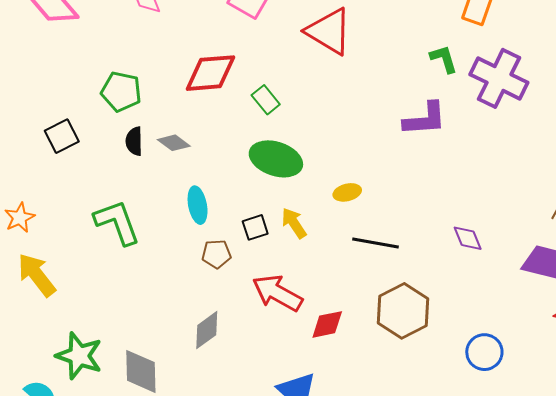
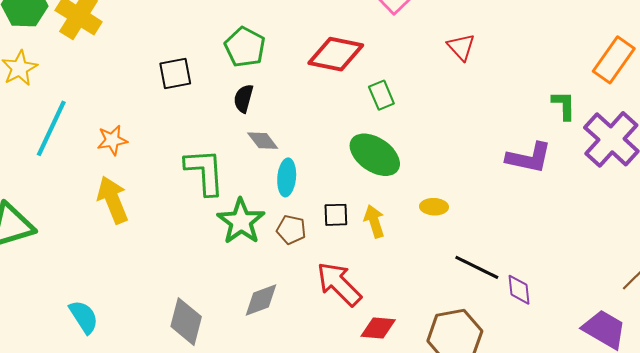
red triangle: (329, 31) -> (461, 47), size x0.6
gray diamond: (174, 143) -> (263, 141), moved
purple diamond: (468, 238) -> (519, 290), moved
black line: (375, 243) -> (477, 267), moved
green star: (79, 356) -> (241, 221), moved

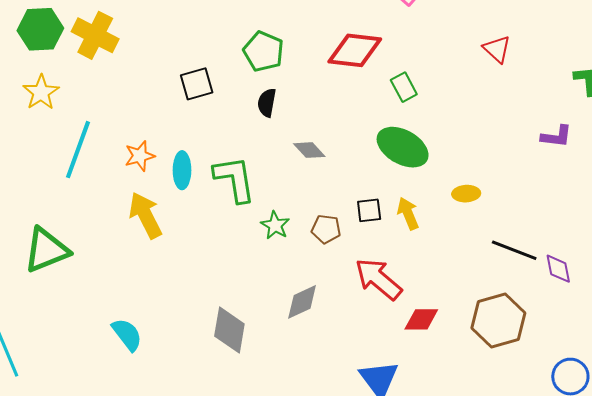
red triangle: (461, 47) -> (497, 49), moved
gray diamond: (263, 141) -> (309, 150), moved
purple L-shape: (529, 158) -> (556, 136), size x0.7
cyan ellipse: (287, 177) -> (182, 170), moved
green star: (241, 221) -> (275, 225), size x0.6

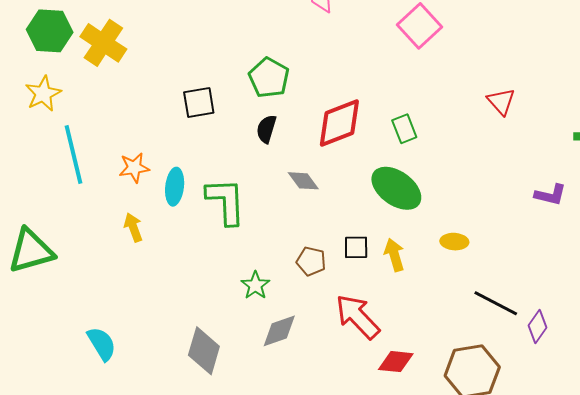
red diamond: (355, 50) -> (339, 123), moved, turned -34
cyan line: (78, 150) -> (74, 155), turned -40
yellow arrow: (146, 215) -> (133, 227), size x0.6
green star: (275, 225) -> (255, 285), moved
purple diamond: (558, 269) -> (537, 326), turned 40

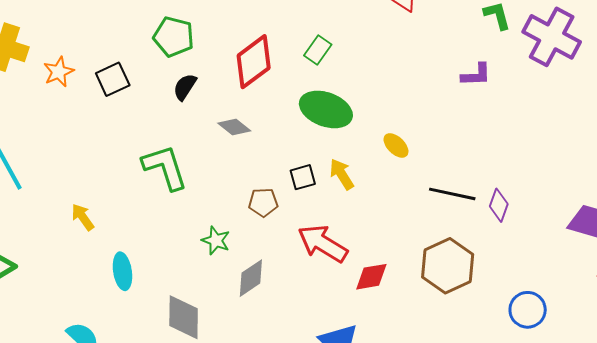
black semicircle: (266, 129) -> (185, 87), turned 32
green rectangle: (404, 129) -> (318, 50), turned 72
orange star: (134, 168) -> (59, 72), moved
cyan ellipse: (175, 187) -> (122, 271), moved
yellow ellipse: (454, 242) -> (396, 145), turned 56

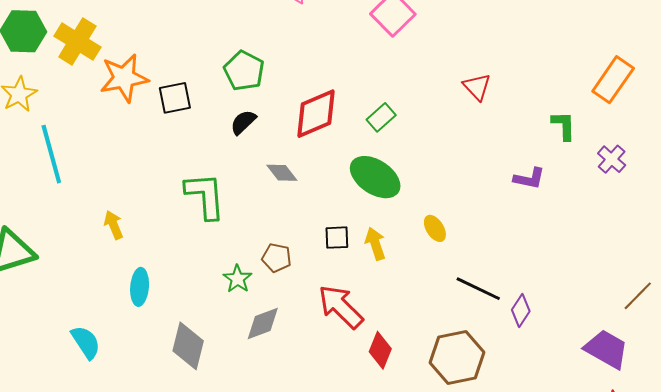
purple cross: (552, 37) -> (612, 159), size x0.5
orange star: (59, 72) -> (124, 78), size x1.6
brown pentagon: (263, 202) -> (277, 258), moved
red diamond: (371, 277) -> (380, 350), turned -72

